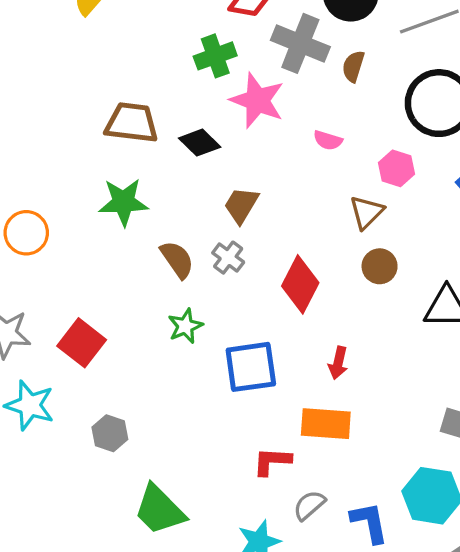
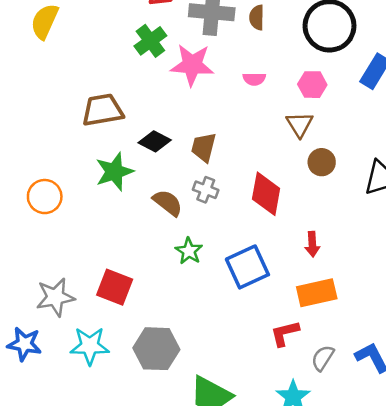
black diamond: (200, 143) -> (155, 141), moved
orange circle: (26, 233) -> (45, 197), moved
gray hexagon: (110, 433) -> (156, 349), size x1.6

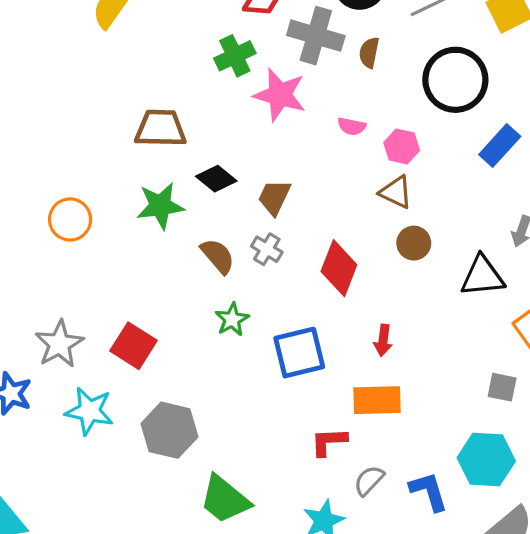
pink hexagon: (312, 85) -> (402, 146), moved
brown triangle: (300, 124) -> (396, 192), turned -44
gray star: (55, 297) -> (59, 344), turned -30

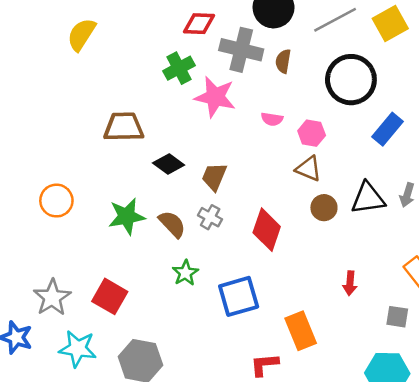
green star: (160, 206) -> (127, 216), moved
black triangle: (482, 276) -> (368, 198), moved
red arrow: (383, 340) -> (350, 283), moved
orange rectangle: (377, 400) -> (301, 331), turned 72

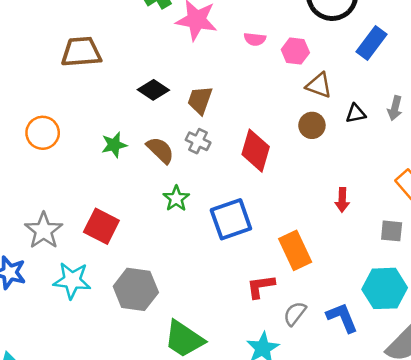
brown trapezoid: (124, 127) -> (81, 52), moved
brown triangle: (309, 169) -> (319, 85), moved
black triangle: (368, 198) -> (356, 113), size x0.6
green star: (127, 216) -> (114, 145), size x0.7

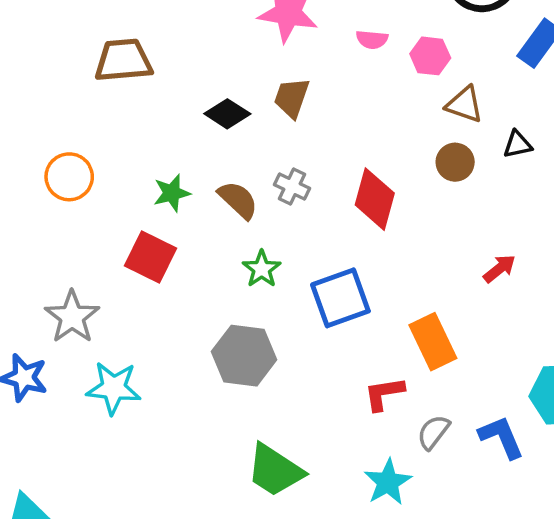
brown trapezoid: (200, 100) -> (292, 98), moved
red arrow: (342, 200) -> (500, 269), turned -130
red square: (101, 226) -> (151, 257), moved
gray hexagon: (136, 289) -> (244, 356), moved

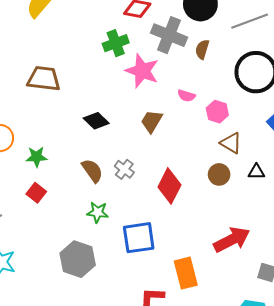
brown trapezoid: (292, 98) -> (152, 121), moved
green star: (172, 193) -> (37, 157), moved
red square: (151, 257) -> (36, 193), size x0.7
green star: (262, 269) -> (98, 212), turned 30
red arrow: (500, 269) -> (232, 240), size x1.8

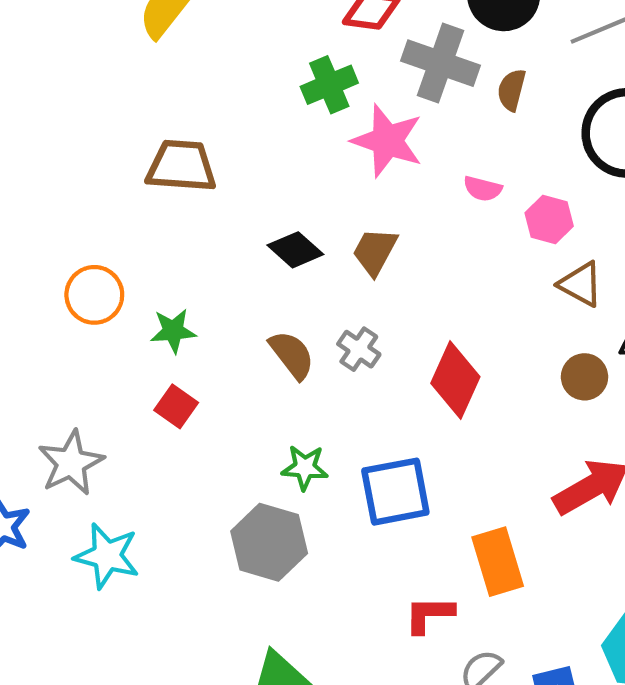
brown trapezoid: (152, 121) -> (375, 251), moved
brown circle: (219, 174) -> (585, 377), moved
green star: (98, 212) -> (305, 468), moved

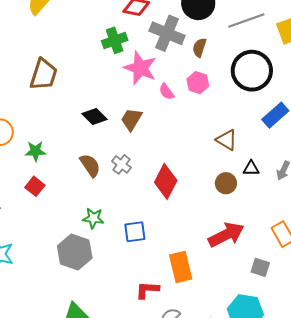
brown trapezoid: (181, 166) -> (44, 74), turned 100
pink semicircle: (483, 189) -> (166, 92), moved, turned 36
pink hexagon: (549, 219) -> (198, 83), moved
blue square: (395, 492) -> (135, 232), size x0.7

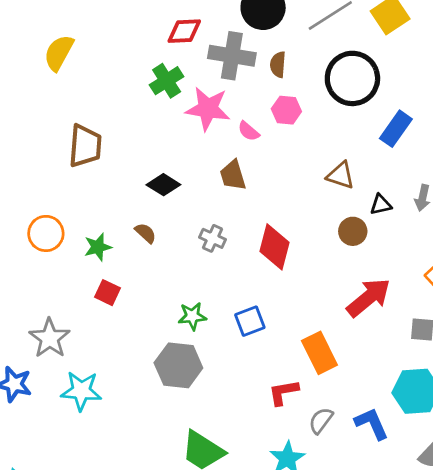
brown trapezoid: (131, 119) -> (233, 175), moved, turned -35
brown semicircle: (90, 165) -> (146, 233), moved, size x0.7

